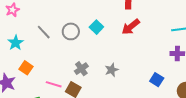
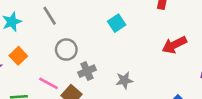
red arrow: (131, 27) -> (174, 45), moved
gray circle: (71, 31) -> (66, 50), moved

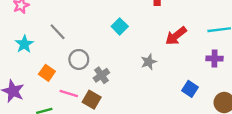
orange square: (18, 56) -> (47, 73), moved
gray star: (124, 80) -> (149, 62), moved

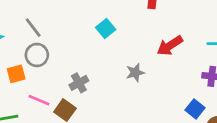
gray circle: (79, 59) -> (37, 55), moved
orange square: (47, 73) -> (16, 74), turned 35
blue square: (190, 89) -> (195, 109), moved

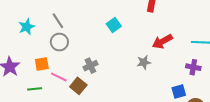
gray star: (135, 73) -> (144, 62), moved
orange square: (16, 74) -> (42, 64), moved
blue square: (195, 109) -> (179, 92), turned 32

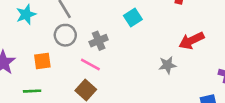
gray cross: (90, 66) -> (99, 41), moved
pink line: (59, 77) -> (90, 64), moved

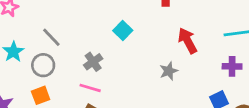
gray circle: (65, 35) -> (43, 65), moved
red arrow: (191, 41) -> (188, 41), turned 100

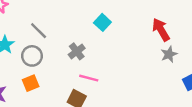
gray star: (169, 71) -> (169, 54), moved
pink line: (90, 88) -> (89, 78), moved

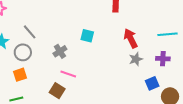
cyan square: (102, 22) -> (87, 36), moved, turned -32

